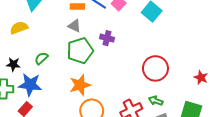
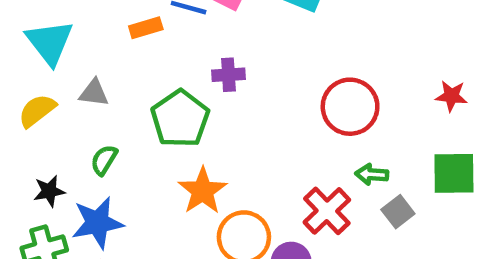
gray triangle: (74, 26) -> (94, 93), moved

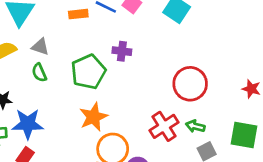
green semicircle: (104, 160) -> (39, 73), moved, turned -66
red cross: (327, 211) -> (164, 126), moved

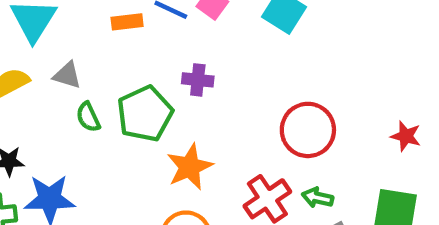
green semicircle: (39, 73) -> (88, 117), moved
orange star: (93, 117) -> (190, 167), moved

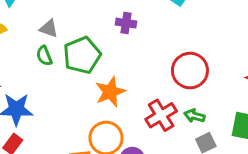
gray triangle: (67, 75) -> (49, 29), moved
purple cross: (198, 80) -> (126, 23), moved

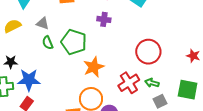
gray triangle: (49, 29) -> (43, 23), moved
green pentagon: (82, 55) -> (74, 42), turned -30

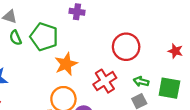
green arrow: (152, 83) -> (141, 81), moved

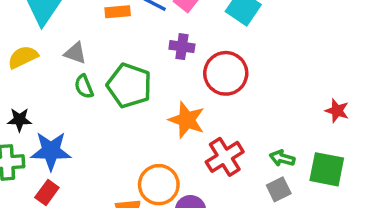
red circle: (126, 47) -> (226, 73), moved
orange star: (66, 64) -> (187, 120), moved, turned -30

